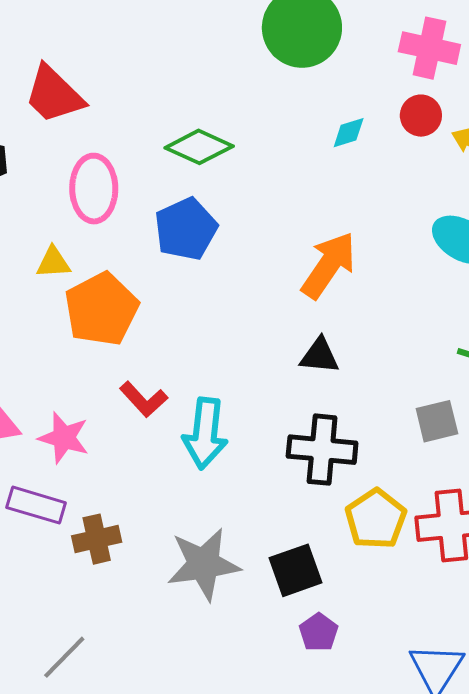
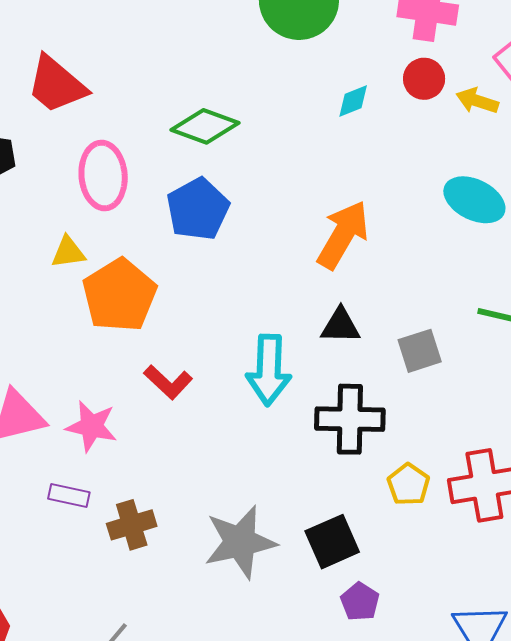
gray square: (437, 421) -> (420, 351), moved
cyan arrow: (205, 433) -> (269, 370), moved
purple rectangle: (36, 505) -> (69, 495), size x0.7
yellow pentagon: (376, 519) -> (408, 484), size x0.7

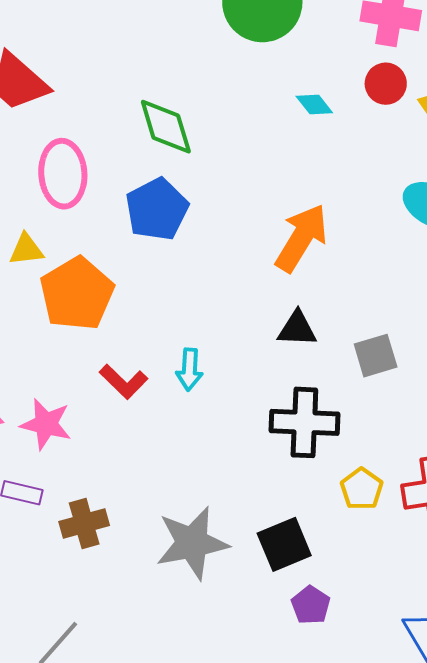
cyan diamond: (353, 101) -> (314, 104), turned 72
green diamond: (205, 126) -> (166, 127), turned 52
cyan arrow: (269, 370) -> (189, 369), moved, size x0.6

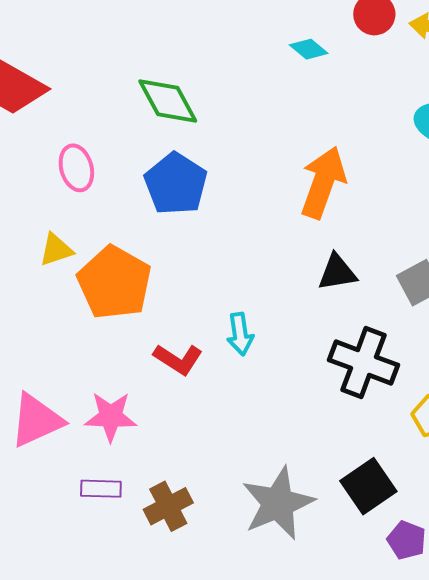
pink ellipse: (63, 174) -> (76, 168), size x0.7
black cross: (304, 422) -> (363, 363), turned 30

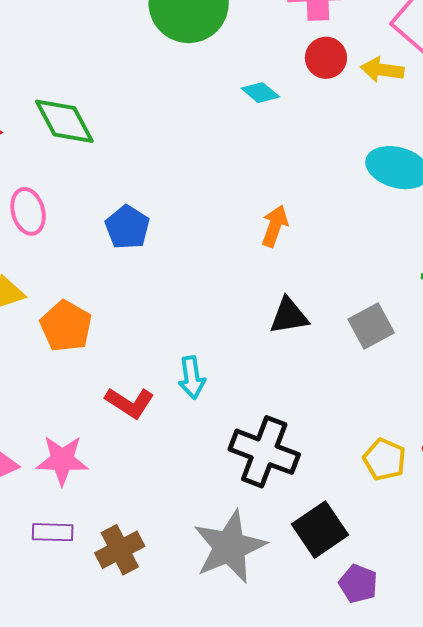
green diamond: (168, 101) -> (64, 121), moved
orange arrow: (323, 182) -> (275, 226), size x0.6
blue pentagon: (176, 184) -> (127, 227), size x0.7
orange pentagon: (114, 283) -> (66, 326), size x0.7
black cross: (363, 363) -> (264, 452), moved

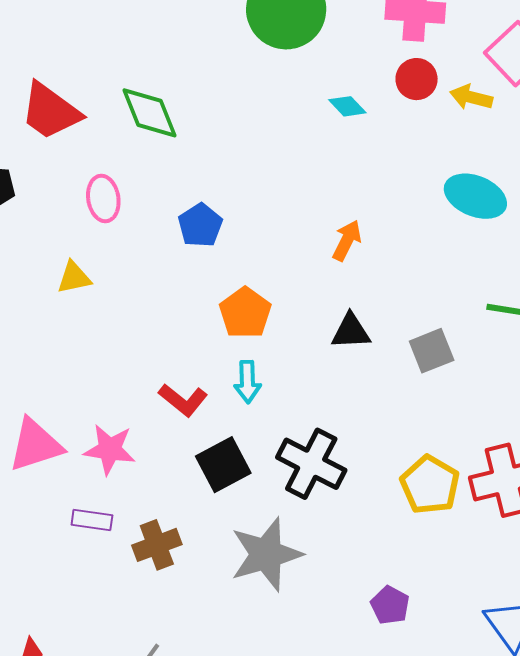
orange pentagon: (66, 326) -> (245, 313), moved
yellow pentagon: (385, 460) -> (430, 485), size x1.4
black square: (320, 530) -> (223, 465), moved

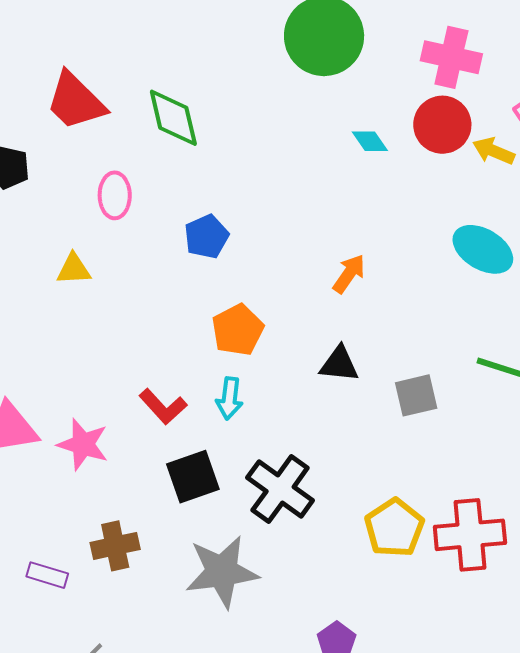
red circle: (417, 79) -> (442, 125), size x1.4
purple rectangle: (92, 520) -> (47, 575), moved

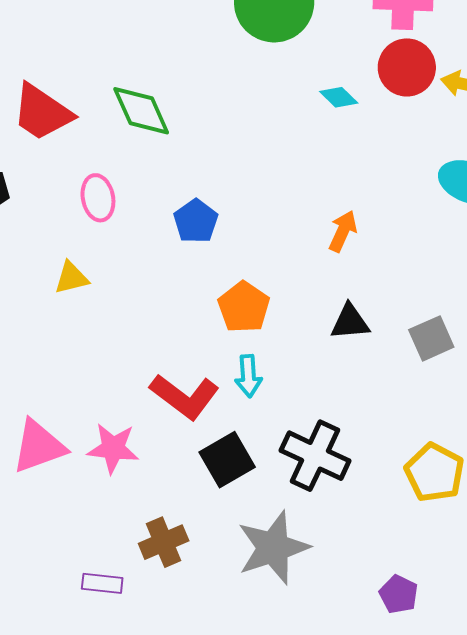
red L-shape: (163, 407) -> (185, 396), size x1.4

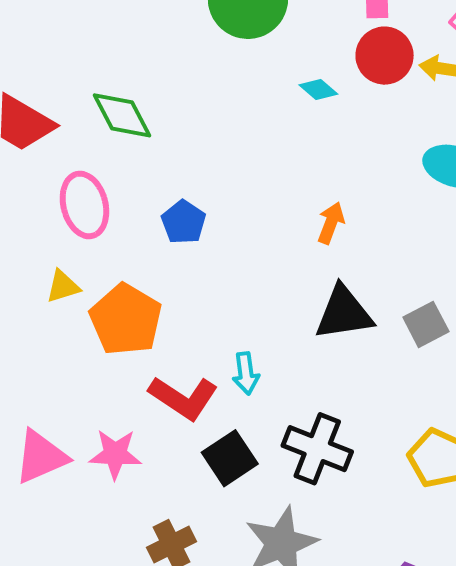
pink ellipse: (98, 198) -> (84, 205), size x1.4
orange pentagon: (244, 307) -> (126, 320), moved, size x1.4
black triangle: (350, 322) -> (344, 313), size x1.5

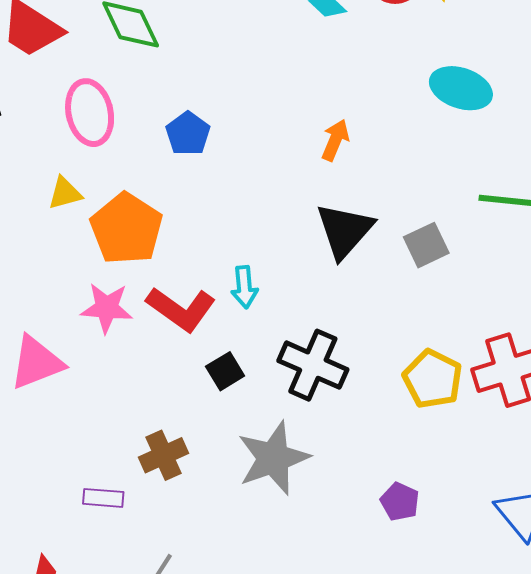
black triangle: (344, 313) -> (345, 231), turned -42
pink star: (115, 454) -> (107, 308), moved
black square: (230, 458) -> (225, 371), size x0.7

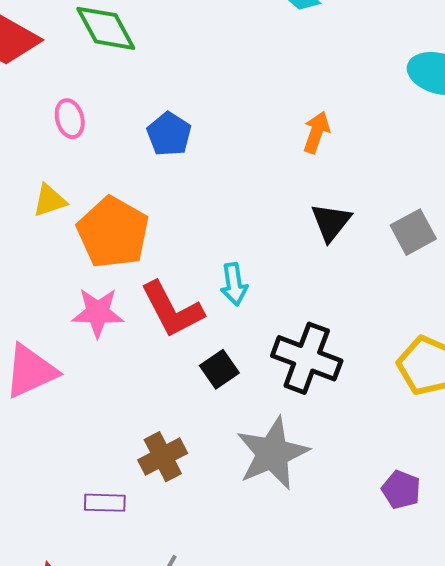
pink ellipse: (90, 113) -> (70, 119), size x0.6
black triangle: (345, 231) -> (331, 222), size x0.7
red L-shape: (181, 309) -> (172, 310), turned 30

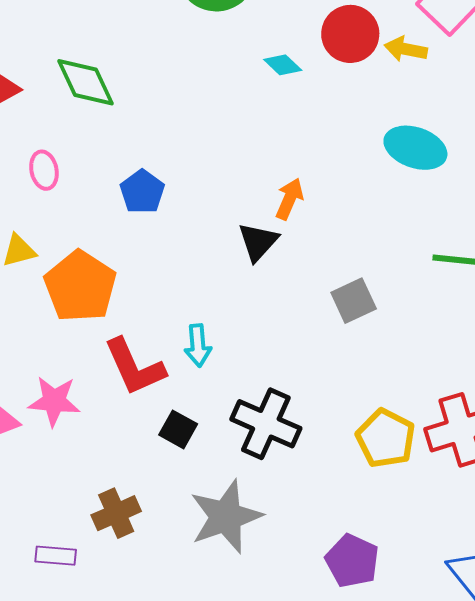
black triangle: (331, 222) -> (258, 242), moved
gray square: (413, 232) -> (354, 301), moved
pink star: (98, 313) -> (54, 401), moved
black square: (219, 369) -> (178, 429), turned -30
purple pentagon: (401, 490) -> (352, 561), size x1.4

